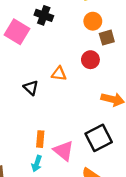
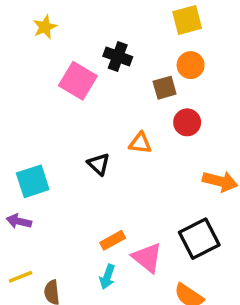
brown square: (107, 38) -> (165, 88), moved
orange rectangle: (40, 139) -> (113, 240), turned 56

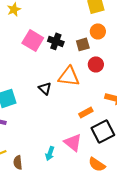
black cross: (118, 56) -> (56, 41), moved
orange triangle: (140, 143) -> (69, 76), size x1.6
orange rectangle: (113, 240) -> (86, 112), moved

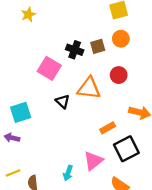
pink square: (33, 40) -> (49, 68), moved
brown square: (83, 44) -> (98, 46), moved
pink triangle: (73, 142) -> (93, 161), turned 42

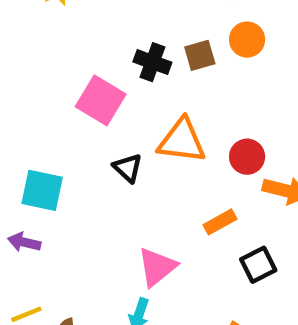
red circle: (119, 75) -> (247, 157), moved
cyan square: (21, 112) -> (42, 190), turned 30
black square: (126, 149) -> (258, 265), size x0.7
pink triangle: (93, 161) -> (157, 267), moved

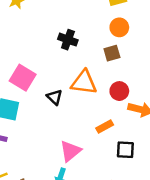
brown square: (200, 55) -> (112, 53), moved
pink square: (101, 100) -> (23, 78), moved
black square: (258, 265) -> (125, 150), turned 30

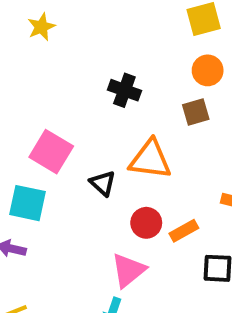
red circle: (119, 91) -> (146, 223), moved

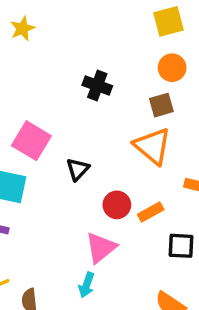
orange triangle: (150, 159) -> (152, 146), moved, turned 33
black triangle: (103, 183) -> (78, 169), turned 30

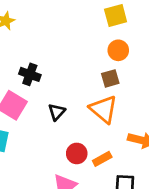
black cross: (97, 85) -> (30, 74), moved
black triangle: (78, 169) -> (57, 112), moved

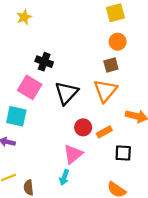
orange triangle: (104, 109) -> (105, 91), turned 30
black triangle: (57, 112) -> (66, 93), size x1.6

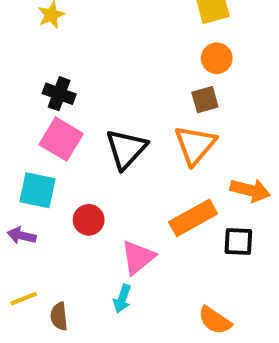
black cross: (44, 62) -> (59, 94), moved
red circle: (83, 127) -> (89, 220), moved
orange rectangle: (104, 132) -> (193, 218), size x1.6
black square: (123, 153) -> (238, 242), moved

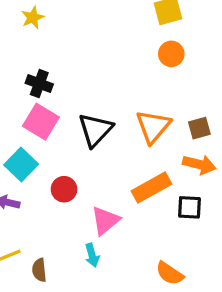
brown square: (205, 100) -> (199, 128), moved
cyan square: (37, 190) -> (21, 164), turned 32
cyan arrow: (122, 299) -> (92, 255), turned -35

